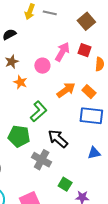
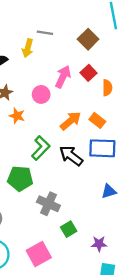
yellow arrow: (30, 12) -> (28, 48), moved
red square: (84, 50) -> (89, 73), turned 32
black arrow: (58, 139) -> (71, 156), moved
green square: (65, 184) -> (69, 229), moved, turned 32

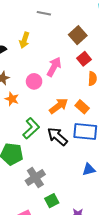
gray line: (45, 33) -> (44, 13), moved
red square: (89, 73) -> (84, 59), moved
gray cross: (48, 204) -> (35, 178), turned 30

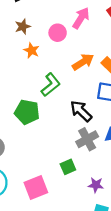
black arrow: (57, 136) -> (81, 111), moved
gray cross: (35, 178) -> (87, 139), moved

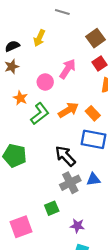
brown star: (23, 27) -> (12, 67), moved
green L-shape: (51, 85) -> (40, 114), moved

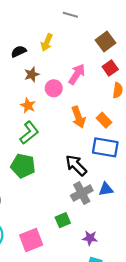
brown star: (12, 67) -> (32, 74), moved
orange arrow: (68, 110) -> (78, 117), turned 102
green L-shape: (40, 114) -> (29, 133), moved

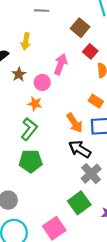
orange star: (28, 106) -> (35, 104), moved
orange arrow: (78, 117) -> (75, 123), moved
green square: (63, 220) -> (79, 203), size x1.5

